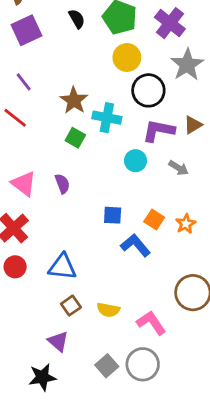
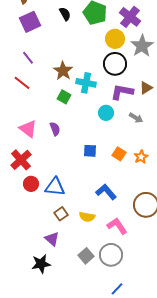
yellow circle: (127, 57) -> (115, 39), moved
blue L-shape: (136, 245) -> (106, 192), moved
red circle: (15, 267) -> (31, 184), moved

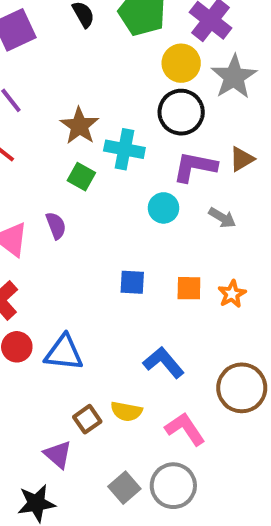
purple semicircle: (55, 129) -> (56, 226), moved
orange square: (119, 154) -> (189, 288), turned -32
brown square: (61, 214) -> (87, 419), moved

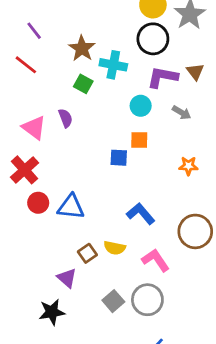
brown triangle: (242, 159) -> (195, 72), turned -36
orange square: (189, 288) -> (139, 140), moved
orange star: (232, 294) -> (188, 166), turned 30

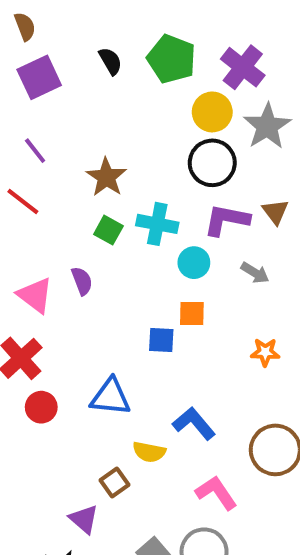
cyan cross: (113, 65) -> (157, 224), moved
blue triangle: (71, 207) -> (110, 397), moved
yellow semicircle: (115, 248) -> (149, 452), moved

